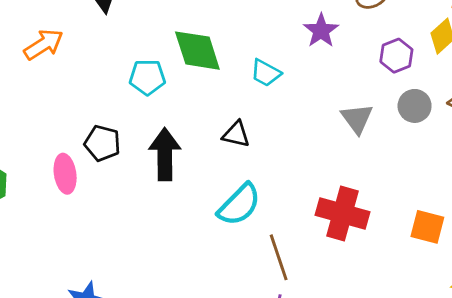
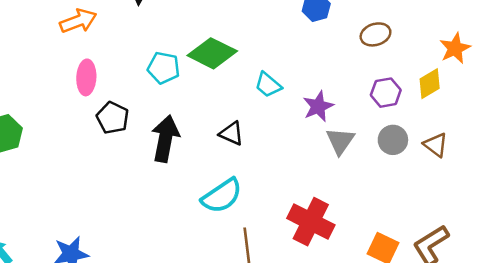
purple star: (321, 31) -> (318, 106), moved
green diamond: (197, 51) -> (212, 53), turned -57
pink ellipse: (65, 174) -> (86, 77), moved

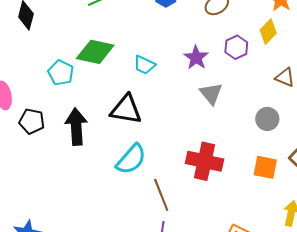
cyan pentagon: (164, 68) -> (61, 73), turned 30
purple star: (318, 106) -> (196, 58), moved
black triangle: (231, 133) -> (126, 109), size x1.6
gray circle: (393, 140) -> (267, 119), moved

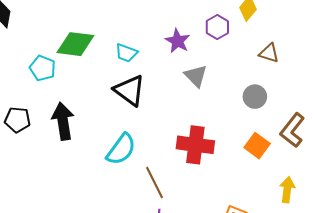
black triangle: (126, 109) -> (130, 90), moved, turned 32
orange square: (265, 167) -> (257, 146), turned 30

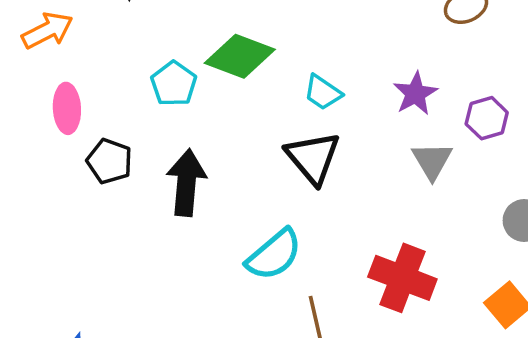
purple hexagon: (217, 27) -> (487, 118), moved

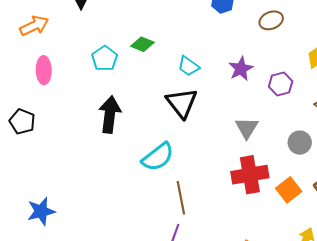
green diamond: (240, 56) -> (142, 44), size x0.6
black pentagon: (110, 161) -> (22, 121), moved
gray triangle: (432, 161) -> (247, 128), moved
red cross: (402, 278) -> (250, 175), moved, turned -33

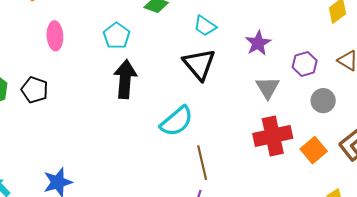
cyan pentagon: (105, 58) -> (117, 36), moved
purple star: (241, 69) -> (258, 43), moved
purple hexagon: (281, 84) -> (305, 64), moved

